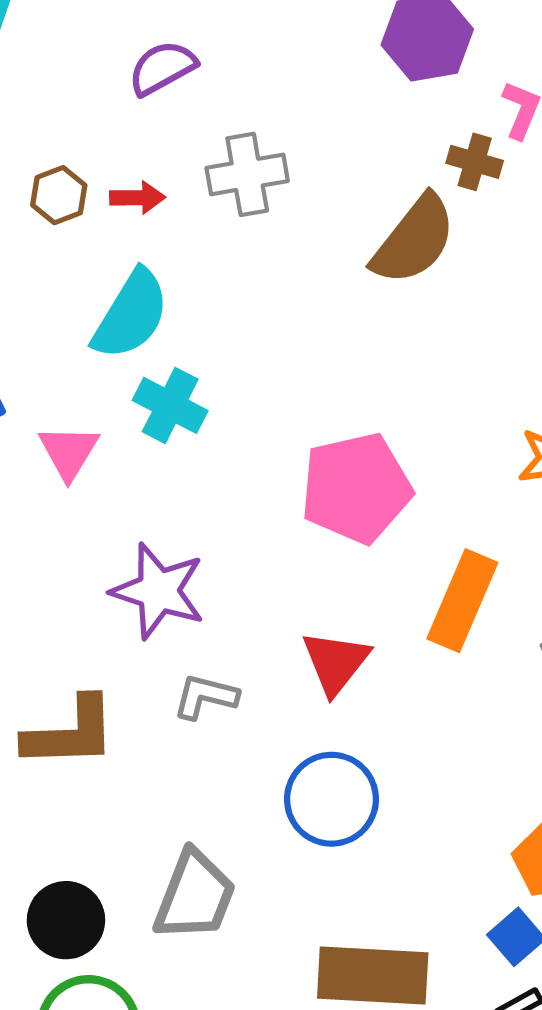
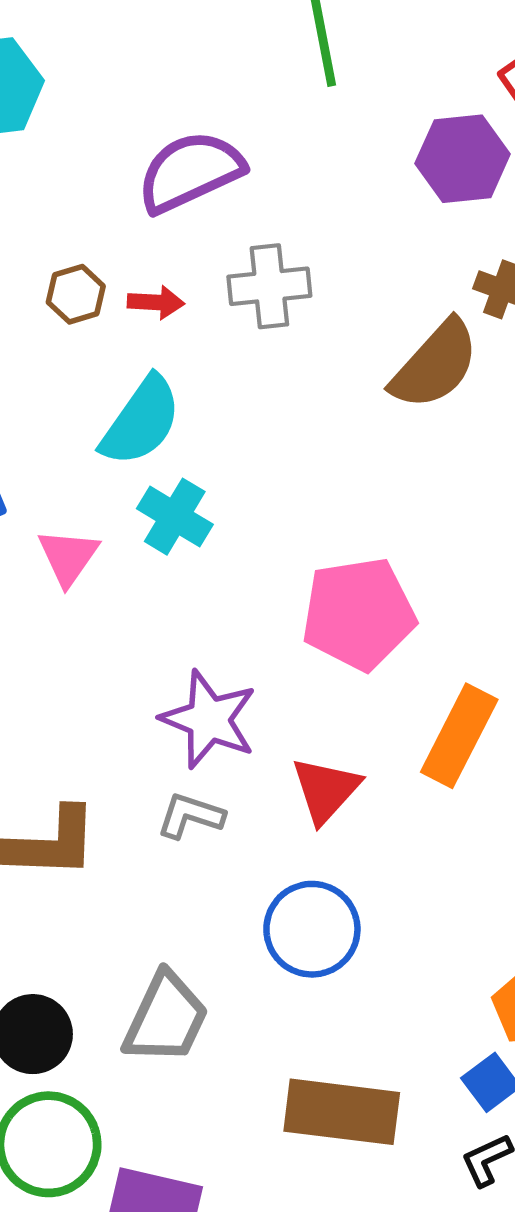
purple semicircle: (162, 68) -> (190, 172), size x1.5
purple star: (158, 591) -> (209, 719), moved

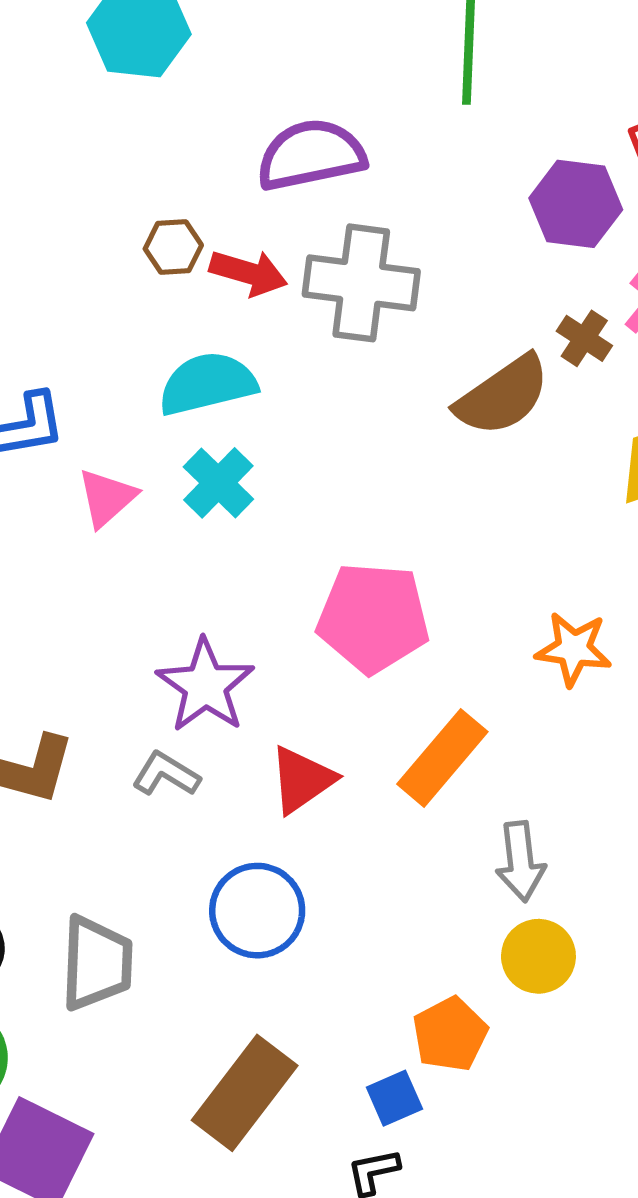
gray cross: (269, 286) -> (361, 283), size x1.4
red arrow: (156, 302) -> (249, 273), size x1.4
cyan semicircle: (141, 421) -> (207, 384), turned -152
gray trapezoid: (166, 1018) -> (97, 963), turned -36
brown rectangle: (342, 1112) -> (245, 1093), turned -73

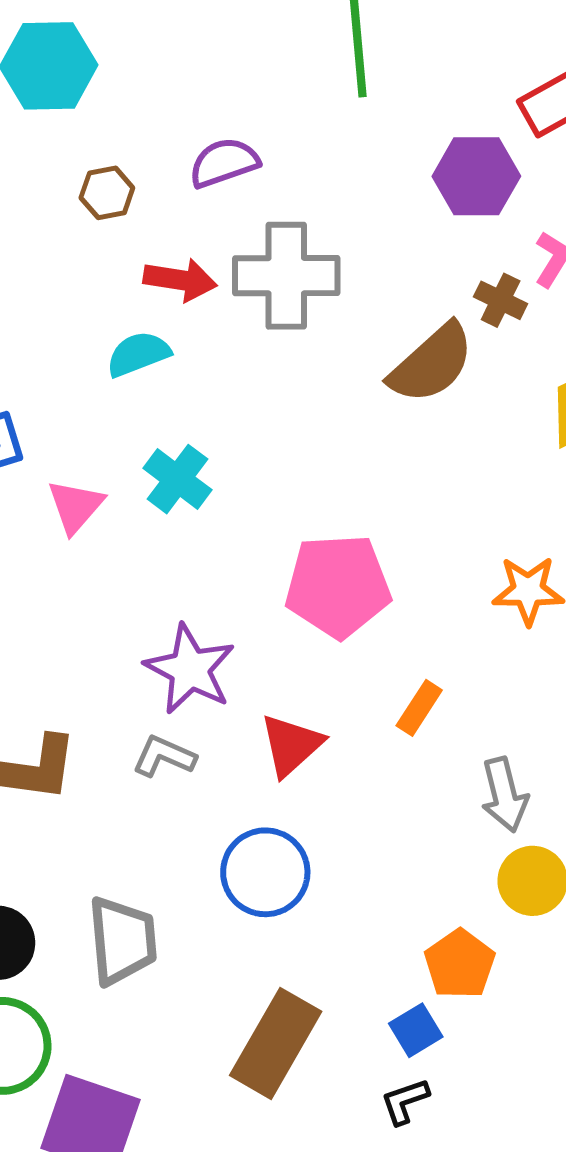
purple semicircle: (311, 155) -> (224, 163), size x0.7
brown hexagon: (173, 247) -> (107, 193), moved
cyan semicircle: (207, 384) -> (138, 354), moved, size x0.7
orange rectangle: (442, 758) -> (419, 708), size x0.6

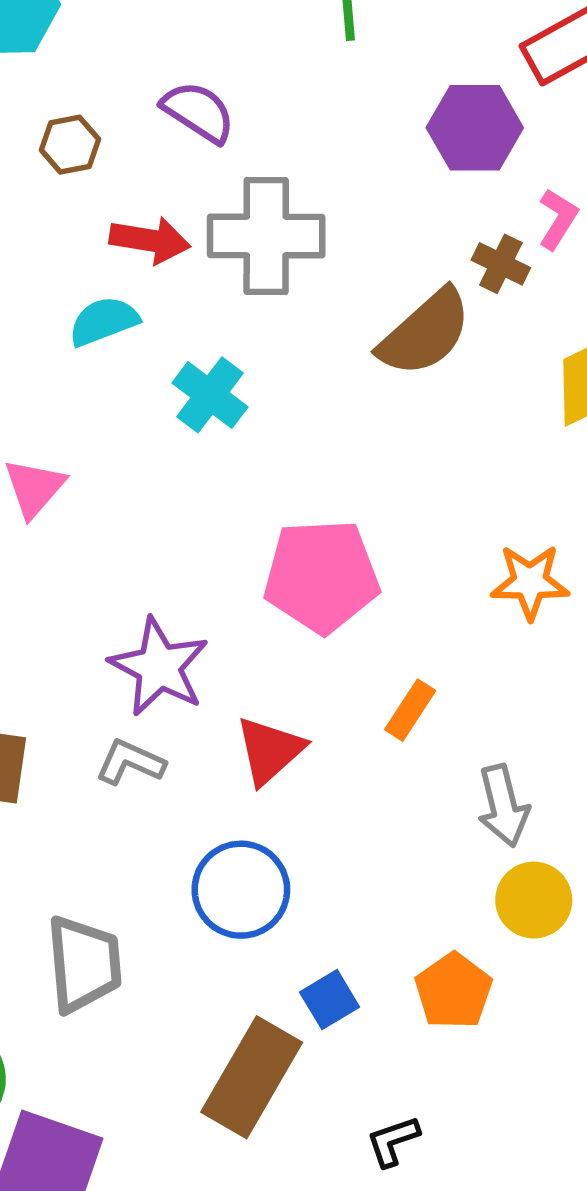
purple semicircle: (224, 163) -> (198, 112), turned 52
cyan cross: (178, 479) -> (210, 395), moved
blue square: (416, 1030) -> (330, 1000), moved

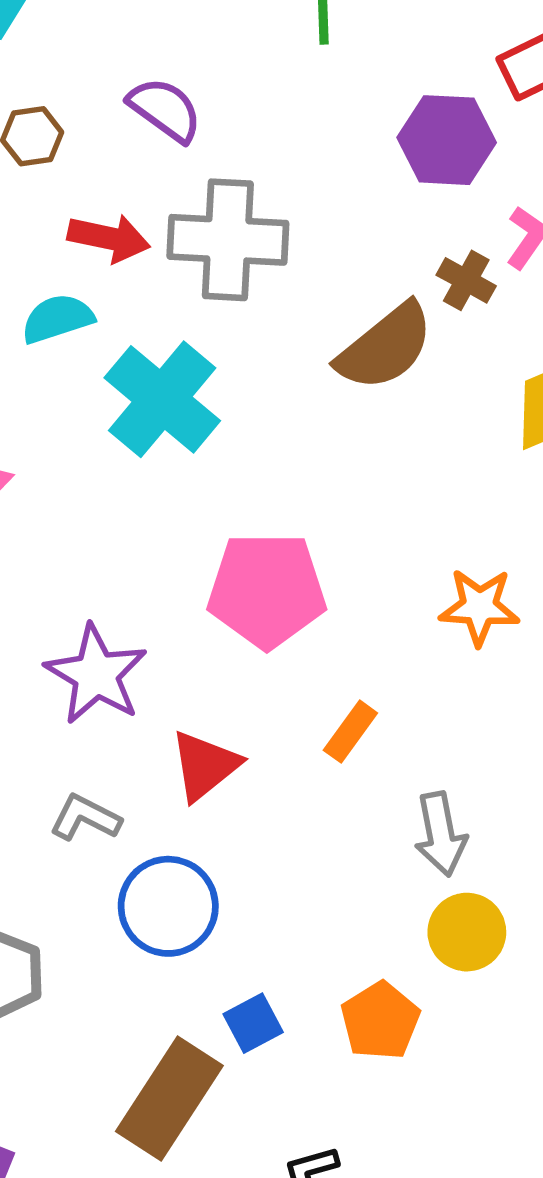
cyan cross: (210, 395) -> (162, 399), size x1.5
gray L-shape: (130, 762) -> (85, 818), moved

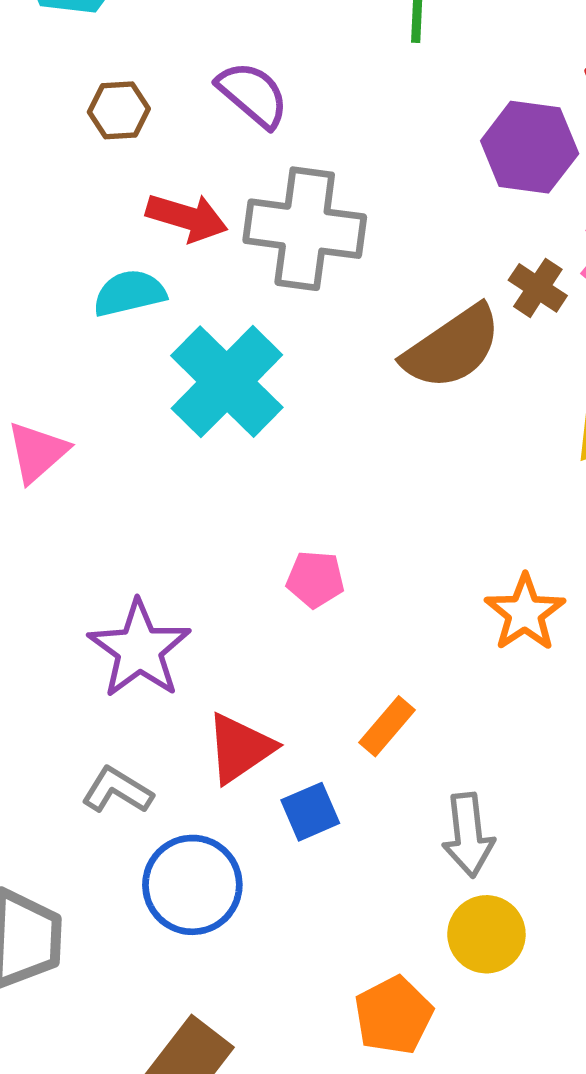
pink pentagon: (267, 590) -> (315, 579), size x0.5
orange star: (479, 607) -> (525, 613), turned 30
blue square: (253, 1023) -> (310, 812), moved

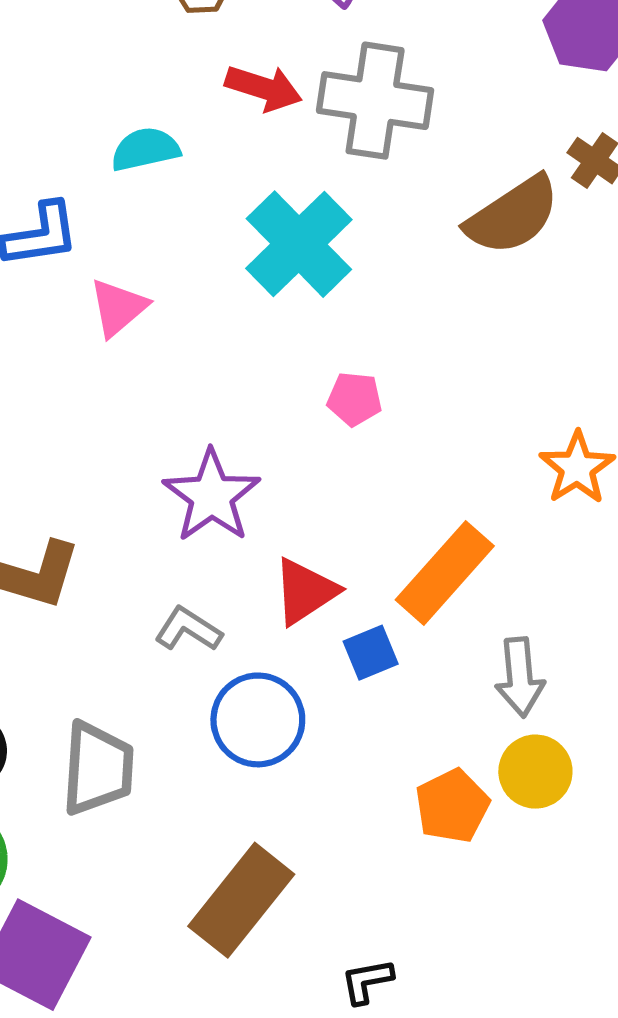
cyan semicircle: (129, 293) -> (145, 149), moved
pink pentagon: (315, 579) -> (355, 399), moved
orange rectangle: (387, 726) -> (445, 573), size x1.8
orange pentagon: (393, 1015) -> (452, 806), moved

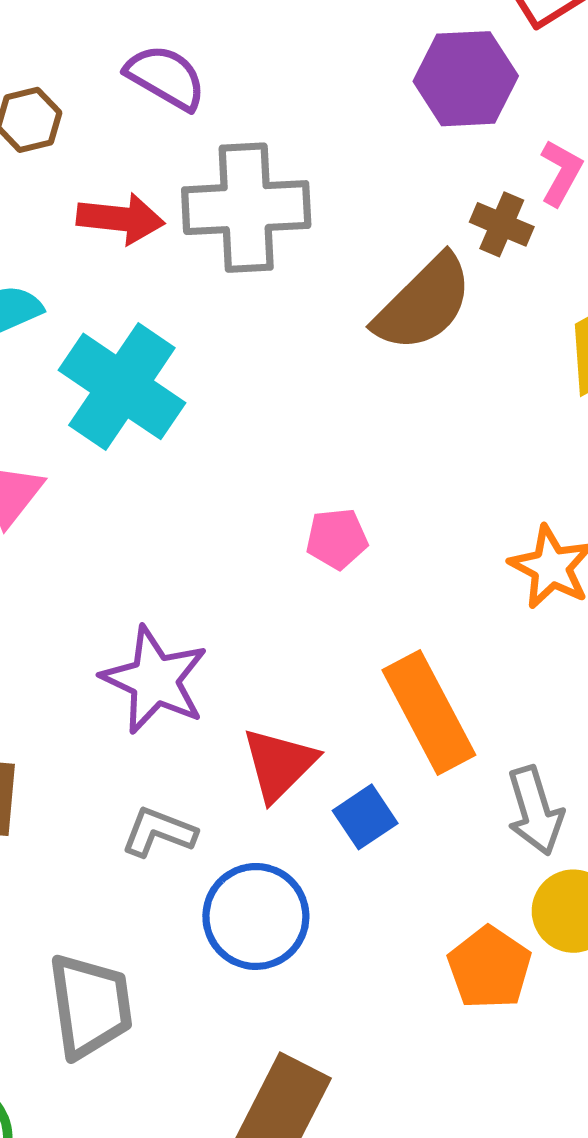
cyan cross: (299, 244) -> (122, 386), moved
pink pentagon: (355, 399) -> (337, 539), moved
orange rectangle: (445, 573) -> (429, 713), turned -58

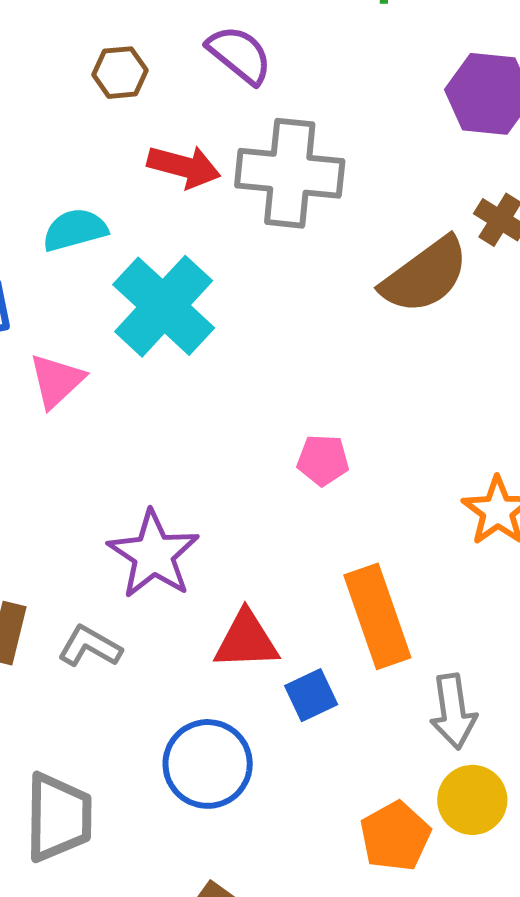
red triangle: (279, 764) -> (246, 640), turned 34
gray L-shape: (159, 832) -> (90, 646), moved

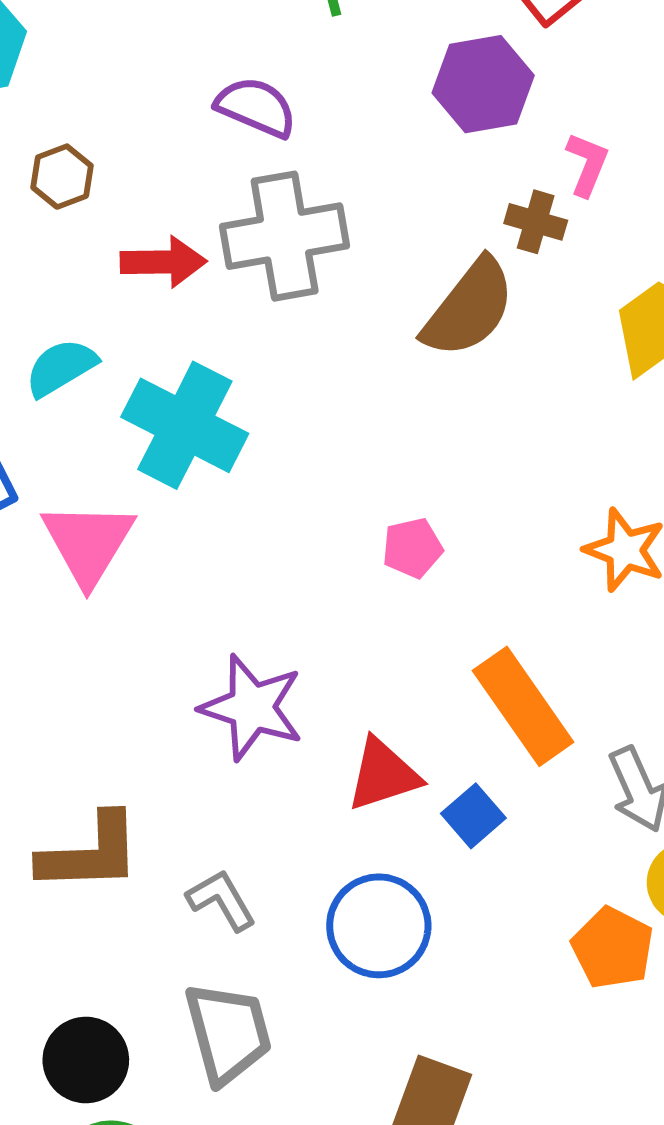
purple semicircle: (239, 55) -> (256, 107), moved
pink triangle: (57, 381) -> (88, 543), size x1.4
gray L-shape: (90, 646) -> (221, 900), moved, turned 46

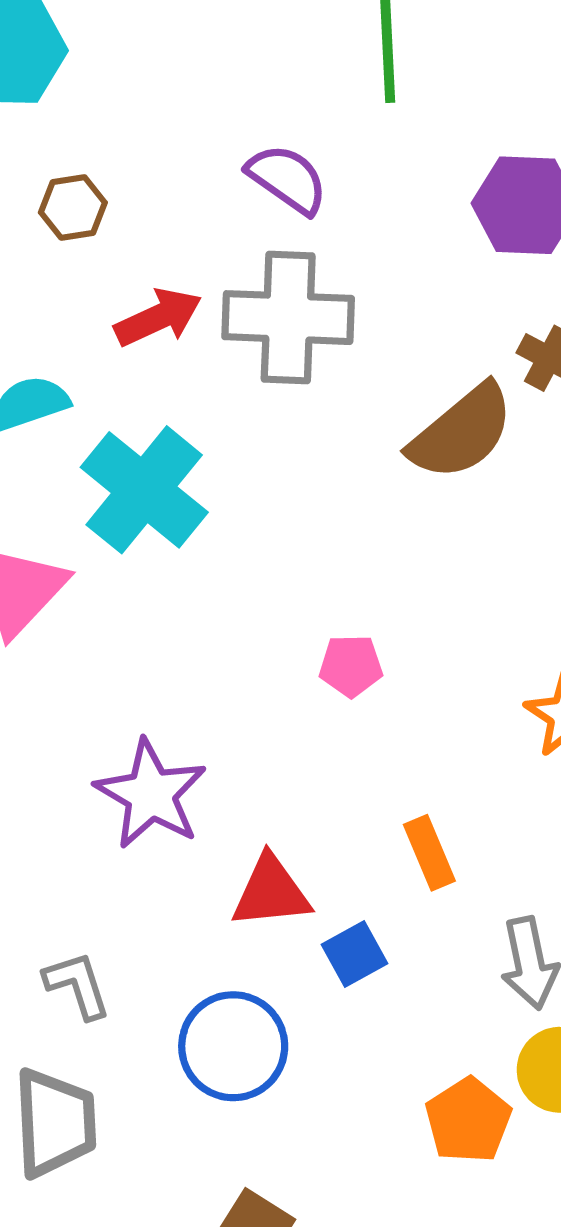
red arrow: (163, 262) -> (158, 317), turned -36
orange rectangle: (523, 706) -> (429, 853), size x0.6

